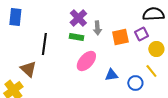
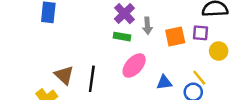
purple square: (141, 34) -> (201, 33), turned 32
black line: (44, 44) -> (92, 79), moved
yellow line: (151, 71) -> (199, 78), moved

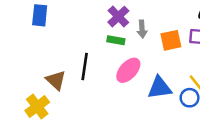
black line: (92, 79) -> (85, 67), moved
blue triangle: (164, 82) -> (160, 88), size x1.5

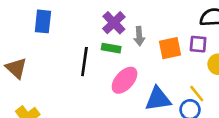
blue rectangle: (40, 15) -> (43, 21), moved
black line: (85, 67) -> (84, 62), moved
brown triangle: (56, 80) -> (16, 68), moved

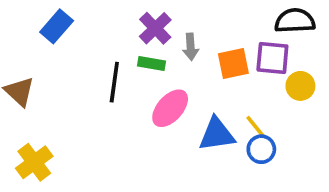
blue rectangle: (43, 21) -> (57, 26), turned 35
purple square: (198, 44) -> (272, 58), size x1.4
yellow line: (197, 94) -> (256, 127), moved

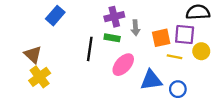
purple cross: (155, 28) -> (114, 17), turned 30
yellow line: (256, 127) -> (175, 57), moved, turned -40
yellow cross: (34, 162) -> (40, 77), moved

